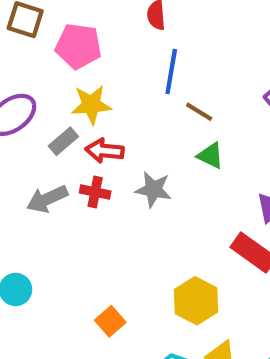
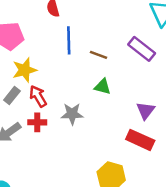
brown line: (199, 112) -> (99, 55), moved
red arrow: (105, 151) -> (38, 96), turned 65

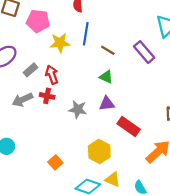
yellow star: (24, 70) -> (60, 43), moved
purple triangle: (146, 111) -> (107, 104), moved, turned 35
gray star: (72, 114) -> (78, 109), moved

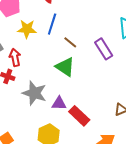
green triangle: (106, 77) -> (65, 67), size x1.5
purple triangle: (107, 104) -> (59, 103), moved
gray star: (78, 109) -> (34, 93), size x1.4

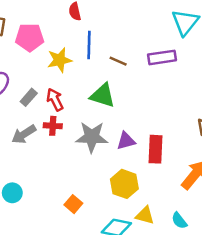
purple rectangle: (104, 49) -> (162, 57), turned -50
green triangle: (65, 67) -> (103, 95), moved
red rectangle: (79, 116) -> (156, 149), turned 65

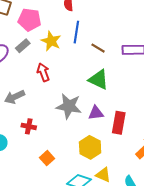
yellow star: (60, 60) -> (51, 41), turned 30
green triangle: (103, 95) -> (99, 79), moved
gray rectangle: (29, 97) -> (23, 46), moved
red cross: (53, 126) -> (29, 126), moved

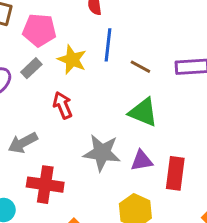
red cross: (29, 126) -> (45, 185), size x1.6

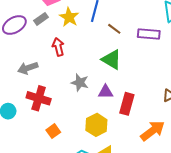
gray star: (102, 153) -> (80, 83), size x0.7

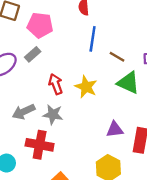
yellow star: (69, 17) -> (86, 87), moved
green triangle: (112, 60) -> (128, 83), moved
gray star: (80, 83) -> (53, 114), moved

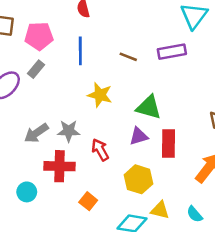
blue line: (93, 39) -> (80, 51), moved
green triangle: (128, 83) -> (149, 107), moved
red arrow: (56, 84) -> (100, 150), moved

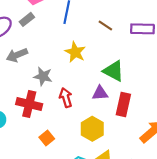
gray arrow: (36, 133) -> (17, 55), moved

